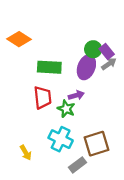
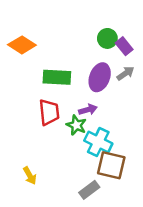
green circle: (93, 49) -> (107, 38), moved
purple rectangle: (107, 51) -> (124, 46), moved
cyan cross: (61, 139) -> (98, 142), moved
brown square: (97, 144) -> (111, 165), turned 30

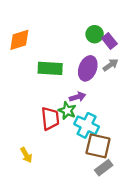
orange diamond: (22, 45) -> (19, 40), turned -50
red trapezoid: (49, 112) -> (50, 119), moved
gray rectangle: (89, 190) -> (104, 168), moved

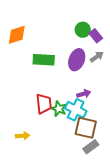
purple arrow: (77, 97) -> (84, 94), moved
green star: (67, 111) -> (59, 109), moved
yellow arrow: (26, 155) -> (23, 136), turned -64

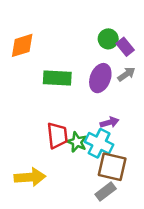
yellow arrow: (23, 136) -> (30, 177), size x1.6
gray rectangle: (91, 147) -> (106, 192), moved

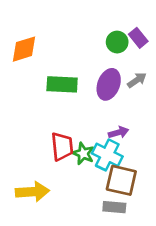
purple rectangle: (125, 47) -> (138, 38), moved
gray rectangle: (106, 192) -> (114, 207), turned 42

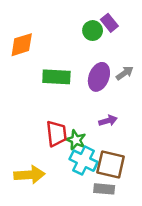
purple rectangle: (138, 38) -> (109, 23), moved
green circle: (117, 42) -> (93, 31), moved
cyan cross: (107, 155) -> (84, 161), moved

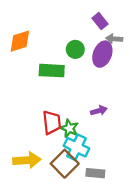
green circle: (93, 31) -> (75, 49), moved
gray arrow: (125, 73) -> (114, 39), moved, turned -140
purple ellipse: (99, 77) -> (102, 54), moved
brown square: (111, 164) -> (65, 164), moved, turned 32

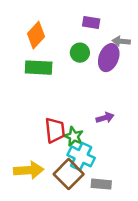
purple rectangle: (100, 21) -> (91, 23), moved, turned -42
orange diamond: (20, 41) -> (36, 35), moved, turned -30
green rectangle: (52, 71) -> (39, 68), moved

